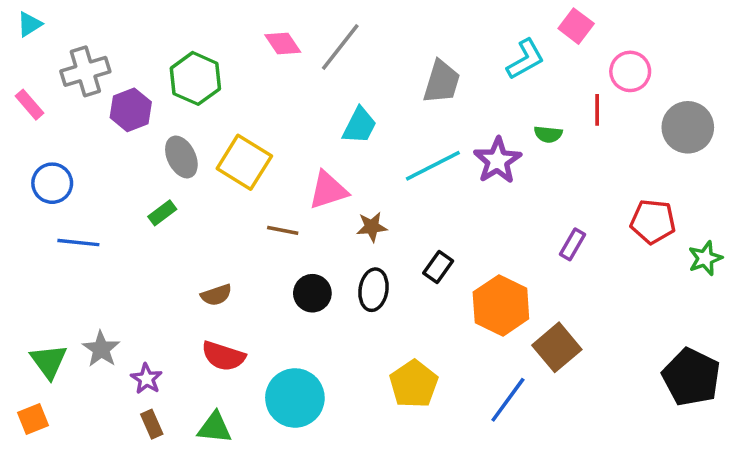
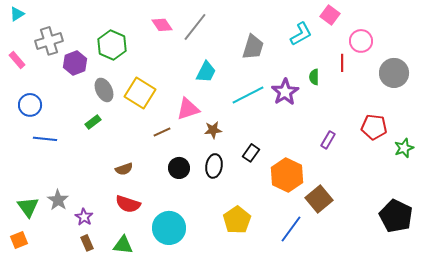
green semicircle: (548, 134) -> (314, 77), turned 84
brown line: (283, 230) -> (162, 132), turned -36

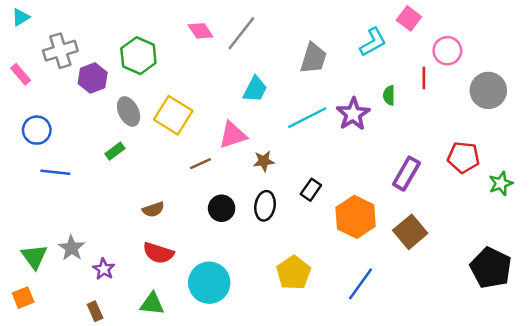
purple rectangle: (328, 140) -> (406, 174), size x1.5
brown square: (319, 199) -> (410, 232), moved
brown rectangle: (87, 243) -> (95, 311), moved

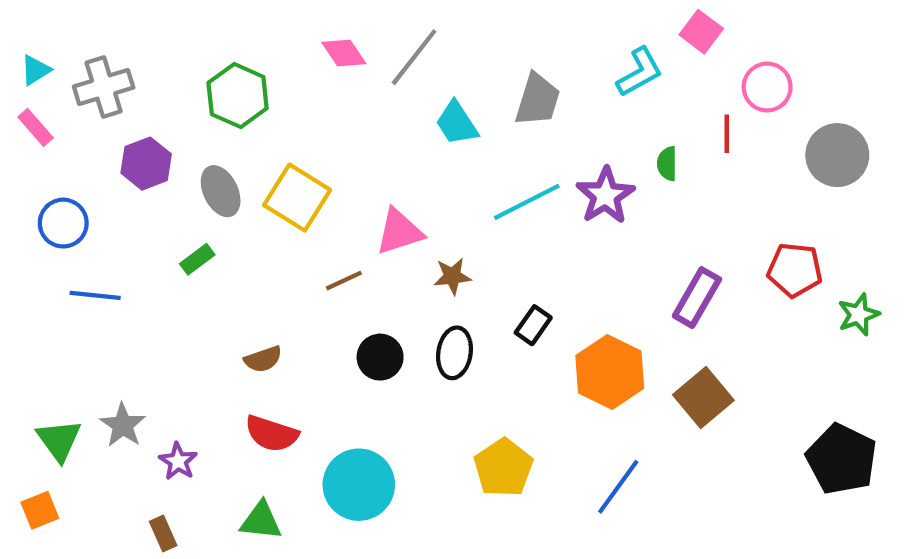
cyan triangle: (21, 17) -> (36, 70), moved
purple hexagon: (93, 78) -> (146, 164), moved
cyan trapezoid: (255, 89) -> (457, 123), moved, turned 120

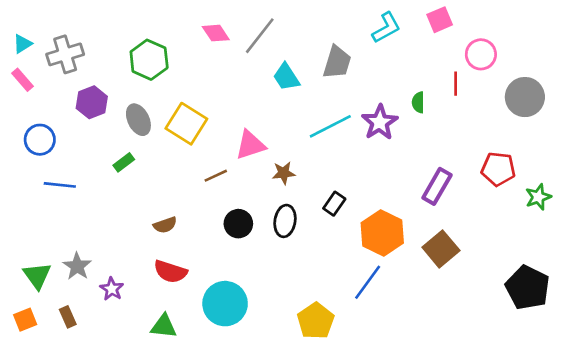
pink square: (701, 32) -> (440, 20), turned 30
cyan L-shape: (640, 72) -> (386, 28), moved
yellow pentagon: (503, 468) -> (316, 321), moved
blue line: (618, 487) -> (368, 282), moved
brown rectangle: (163, 534) -> (68, 317), moved

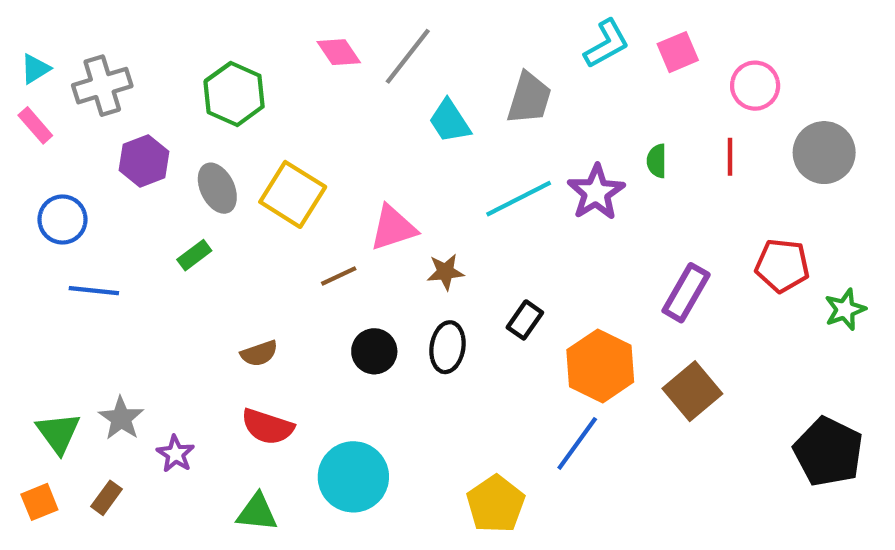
pink square: (440, 20) -> (678, 52), moved
red line: (456, 84) -> (730, 157), moved
brown rectangle: (68, 317) -> (106, 498), turned 60

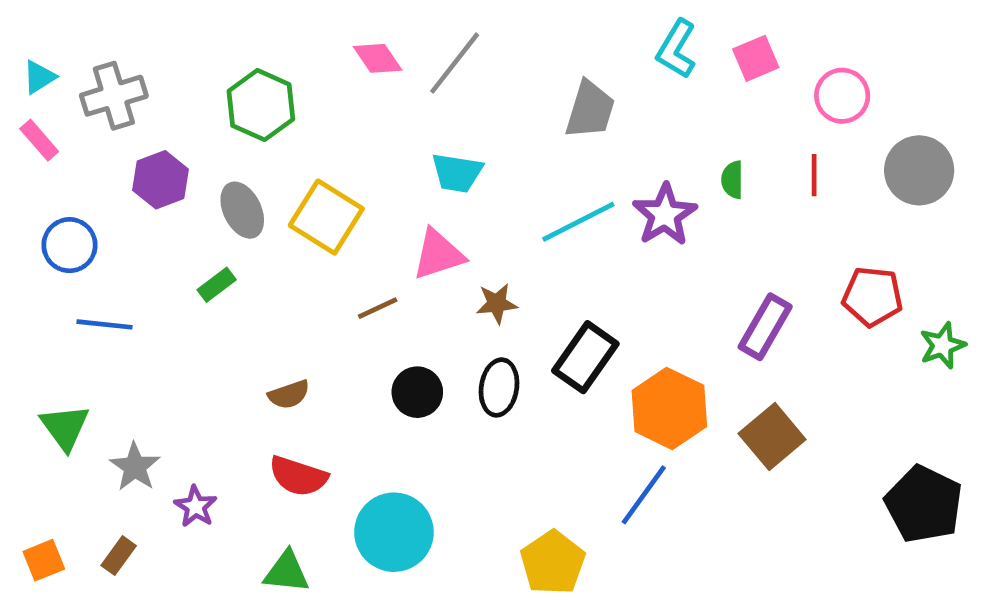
cyan L-shape: (607, 44) -> (676, 49), turned 150
cyan trapezoid: (450, 121) -> (457, 173), moved, turned -48
black rectangle: (525, 320) -> (585, 357), size x1.6
green triangle: (58, 433) -> (65, 427), moved

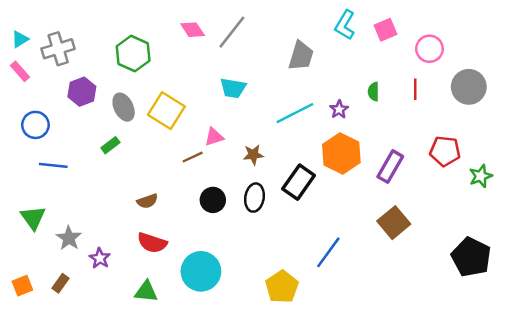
purple star: (665, 215) -> (339, 109), size x0.6
pink triangle: (438, 254) -> (214, 137), moved, size x0.7
orange hexagon: (669, 408) -> (341, 154), moved

